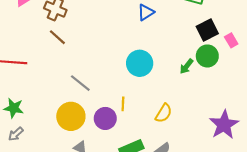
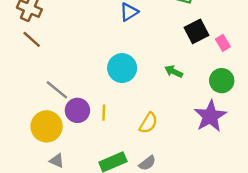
green circle: (207, 56) -> (222, 81), moved
green arrow: (186, 66) -> (174, 71), turned 77
purple circle: (105, 118) -> (77, 110), moved
purple star: (224, 125) -> (210, 116), moved

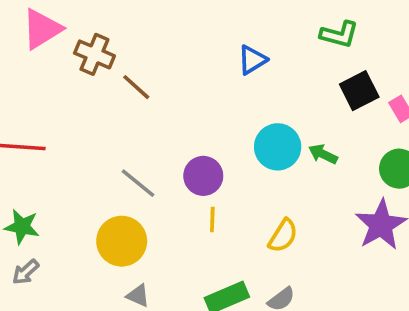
brown line: (32, 39) -> (136, 87), moved
cyan circle: (122, 68) -> (278, 147), moved
purple circle: (77, 110) -> (203, 176), moved

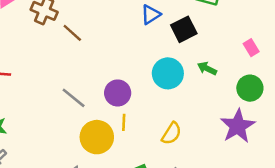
black square: (359, 91) -> (184, 29), moved
green arrow: (323, 154) -> (207, 68), moved
yellow circle: (122, 241) -> (97, 137), moved

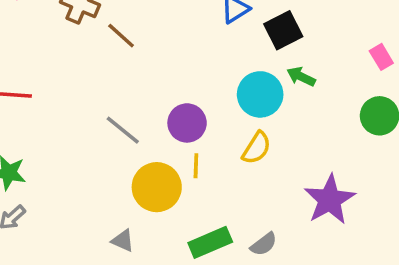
green arrow: (207, 68) -> (301, 77), moved
purple star: (238, 126) -> (330, 200), moved
yellow semicircle: (172, 133) -> (257, 148), moved

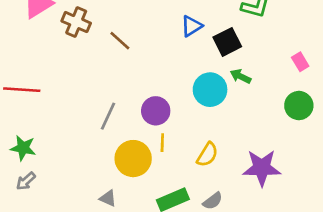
brown line: (121, 36) -> (120, 41), moved
gray line: (123, 130) -> (108, 116), turned 76
yellow semicircle: (257, 148) -> (207, 155), moved
purple star: (330, 200) -> (262, 168), turned 30

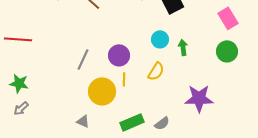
pink rectangle: (300, 62) -> (228, 18), size x1.5
green arrow: (241, 76) -> (183, 47), moved, turned 56
cyan circle: (210, 90) -> (160, 39), size x0.7
yellow semicircle: (207, 155) -> (156, 71), moved

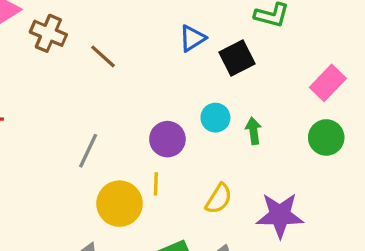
pink rectangle: (228, 18) -> (328, 83), turned 75
purple circle: (119, 55) -> (167, 139), moved
yellow semicircle: (156, 71) -> (219, 199), moved

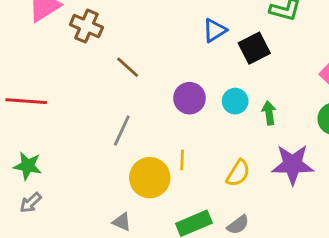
brown line: (103, 56) -> (128, 67), moved
purple circle: (167, 139) -> (189, 98), moved
purple star: (280, 215) -> (293, 164), moved

